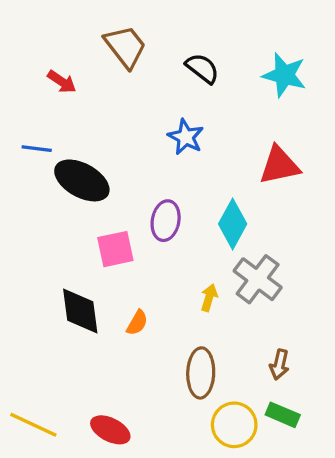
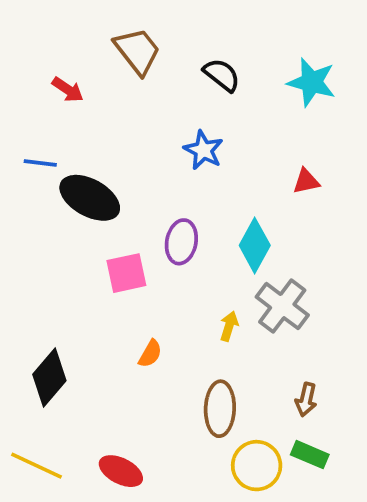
red triangle: (279, 165) -> (306, 181), size x0.6
black diamond: (80, 311) -> (49, 378), moved, turned 48

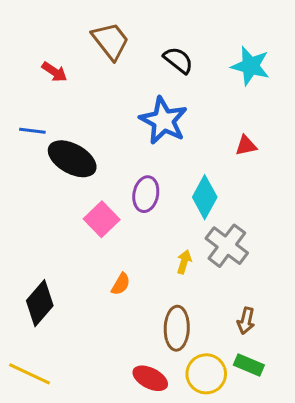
blue star: (203, 150) -> (163, 120), size x1.5
pink square: (126, 273) -> (102, 219), turned -32
red ellipse: (121, 471) -> (150, 378), moved

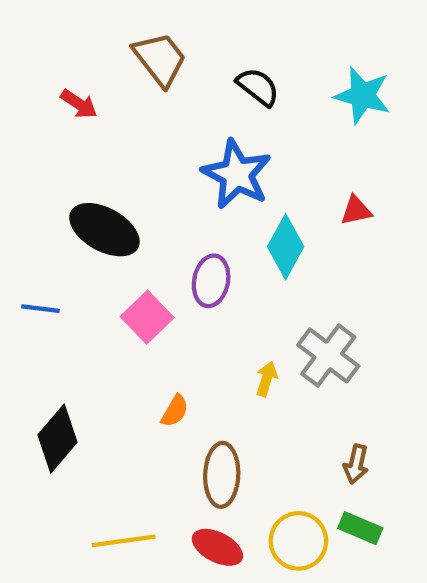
blue line: (32, 131) -> (41, 309), moved
cyan diamond: (205, 197) -> (286, 247), moved
brown ellipse: (177, 328) -> (222, 475), moved
yellow line: (29, 374) -> (124, 541), moved, turned -33

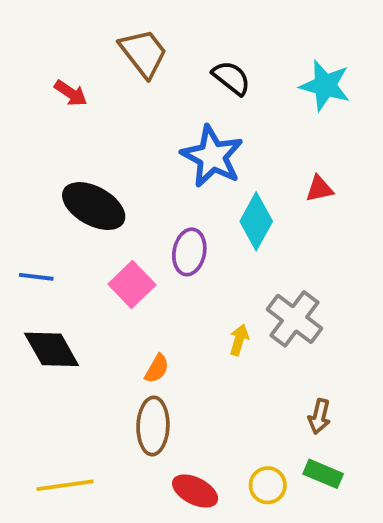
black diamond: (58, 439) -> (52, 349), moved, turned -70
brown ellipse: (222, 475) -> (153, 426), moved
yellow line: (124, 541) -> (65, 485), moved
yellow circle: (298, 541) -> (268, 485), size x0.7

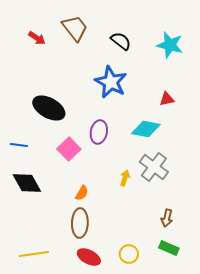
red arrow: (71, 93) -> (37, 38), moved
cyan diamond: (256, 221) -> (146, 129), moved, turned 72
yellow circle: (268, 485) -> (129, 254), moved
red ellipse: (195, 491) -> (89, 257), moved

